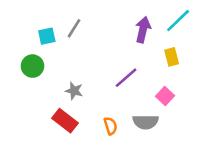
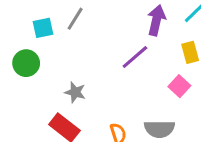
purple line: (126, 78) -> (135, 57), moved
pink square: (165, 96) -> (179, 86), moved

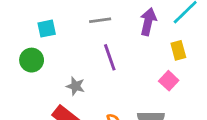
gray line: (75, 19) -> (100, 20), moved, turned 50
purple line: (135, 57) -> (110, 57), moved, turned -68

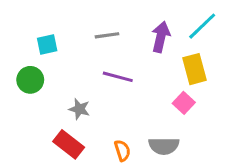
yellow rectangle: (178, 50) -> (195, 69), size x1.4
purple line: (110, 57) -> (118, 77), turned -56

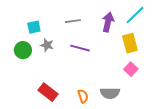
pink square: (184, 103) -> (131, 69), moved
gray star: (79, 109) -> (47, 45), moved

